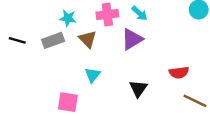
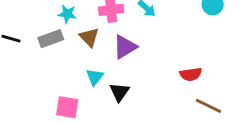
purple triangle: (132, 39) -> (125, 47), moved
black triangle: (138, 89) -> (119, 92), moved

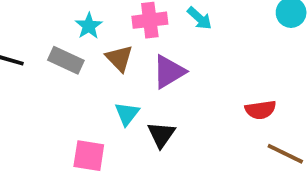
cyan star: (67, 14) -> (89, 26), turned 30
gray rectangle: (51, 39) -> (66, 60), turned 45

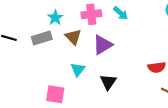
gray rectangle: (66, 60) -> (42, 38), turned -42
black triangle: (161, 135) -> (108, 82), moved

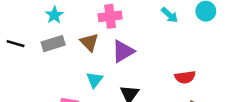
cyan arrow: (121, 13) -> (170, 15), moved
cyan star: (55, 18) -> (54, 15), moved

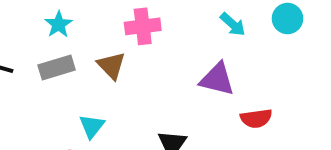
purple triangle: (123, 51) -> (217, 79), moved, turned 45
cyan triangle: (95, 80) -> (92, 126), moved

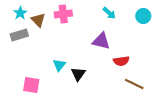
cyan circle: (288, 19) -> (143, 16), moved
brown triangle: (111, 66) -> (38, 20), moved
cyan triangle: (92, 126) -> (59, 65), moved

